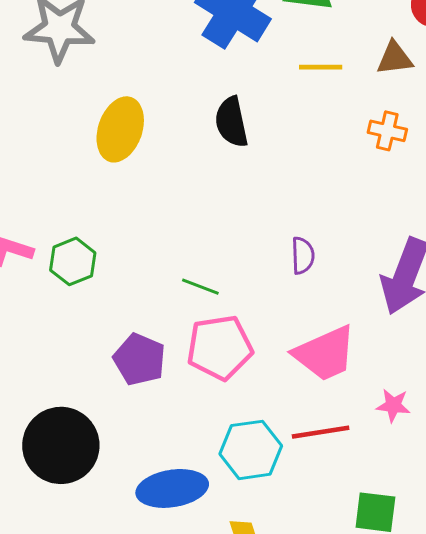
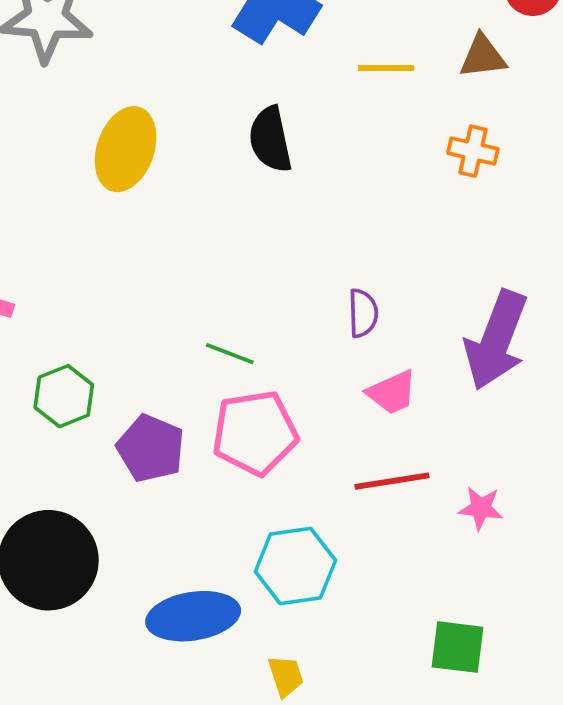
green hexagon: (73, 261) -> (64, 396), moved
pink trapezoid: (325, 353) -> (392, 392), moved, size x0.6
red line: (321, 432) -> (392, 481), moved

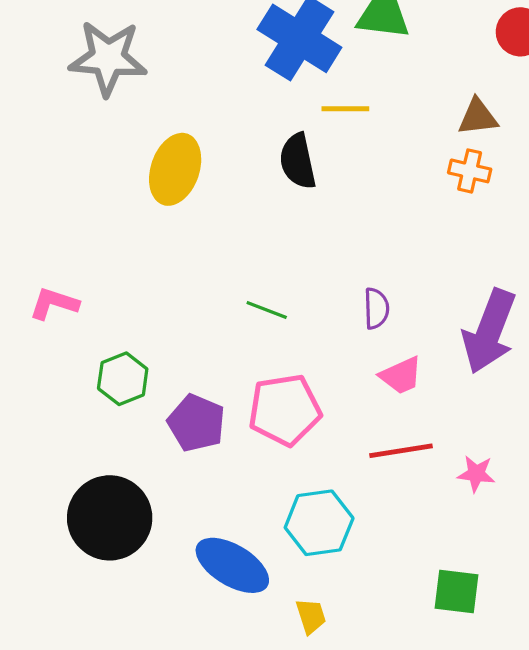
brown triangle: (483, 56) -> (478, 117), moved
yellow line: (386, 68) -> (345, 109), moved
green line: (230, 354) -> (267, 310), moved
blue ellipse: (193, 616) -> (232, 565), turned 40

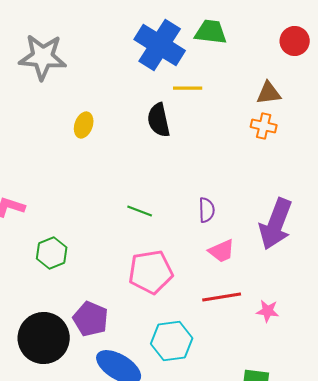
yellow ellipse: (175, 169) -> (84, 125), size x0.6
purple pentagon: (196, 423) -> (91, 319), moved

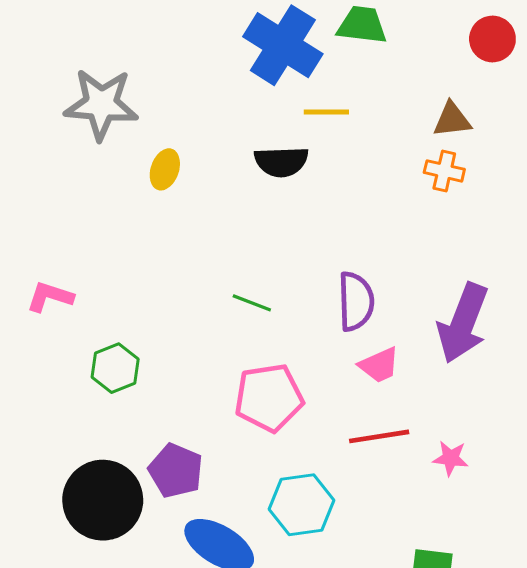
gray star: (43, 57) -> (101, 104), moved
black semicircle: (159, 120) -> (281, 162), turned -80
purple semicircle: (207, 210) -> (356, 301), size x1.5

